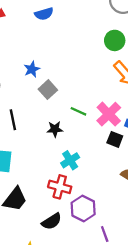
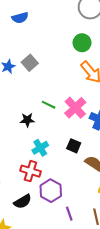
gray square: (48, 90) -> (30, 63), moved
black square: (115, 139) -> (74, 146), moved

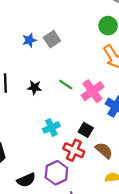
black star: (27, 120) -> (34, 88), moved
red cross: (30, 171) -> (74, 150), moved

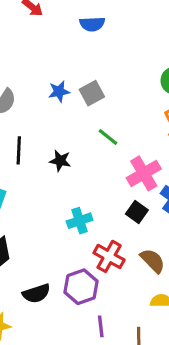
green line: (66, 85) -> (108, 137), moved
black square: (86, 130) -> (137, 212), moved

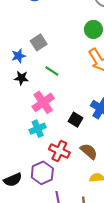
blue star: (59, 91) -> (18, 56), moved
black star: (60, 161) -> (21, 78), moved
pink cross: (144, 173) -> (43, 102), moved

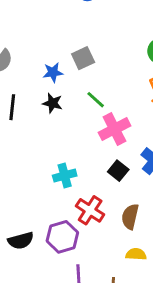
pink cross: (43, 102) -> (114, 129), moved
brown semicircle: (89, 151) -> (130, 217), turned -126

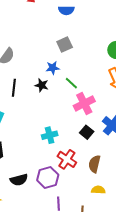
gray square: (83, 58) -> (65, 44), moved
blue star: (53, 72) -> (53, 68), moved

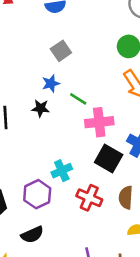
pink cross: (84, 103) -> (99, 122), turned 30
black square: (87, 132) -> (109, 159), size x1.5
purple hexagon: (48, 177) -> (37, 194), moved

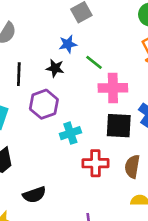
black square: (109, 159) -> (119, 126), turned -32
purple hexagon: (37, 194) -> (44, 104), moved
red cross: (89, 198) -> (95, 163), turned -30

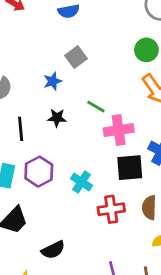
blue star: (68, 44) -> (53, 81), moved
purple hexagon: (44, 104) -> (39, 172), moved
cyan cross: (70, 133) -> (81, 182), turned -30

